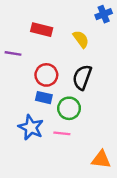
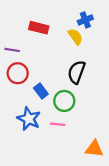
blue cross: (104, 14) -> (85, 20), moved
red circle: (46, 75) -> (18, 73), moved
blue rectangle: (44, 98) -> (41, 91), turned 40

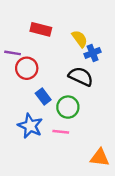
blue cross: (85, 20) -> (93, 53), moved
black semicircle: (76, 72) -> (81, 76), turned 95
red circle: (18, 73) -> (27, 68), moved

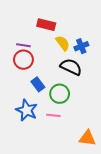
red rectangle: (41, 29) -> (46, 25), moved
yellow semicircle: (80, 39) -> (63, 43), moved
purple line: (13, 53) -> (23, 45), moved

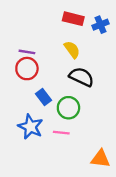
red rectangle: (46, 25) -> (73, 19), moved
blue cross: (81, 46) -> (100, 25), moved

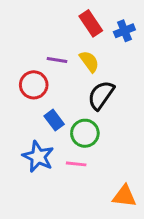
red rectangle: (73, 19) -> (91, 23), turned 42
purple line: (27, 52) -> (57, 60), moved
black semicircle: (82, 77) -> (101, 95), turned -80

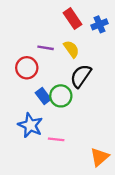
green circle: (85, 133) -> (61, 96), moved
pink line: (76, 164) -> (56, 139), moved
orange triangle: (124, 196) -> (100, 157), turned -48

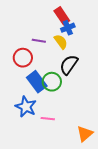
blue cross: (100, 24) -> (68, 28), moved
blue rectangle: (43, 96) -> (37, 82), size x1.5

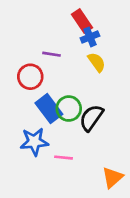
yellow semicircle: (61, 42) -> (97, 62), moved
black semicircle: (69, 65) -> (91, 118), moved
blue star: (26, 107) -> (34, 142), turned -30

